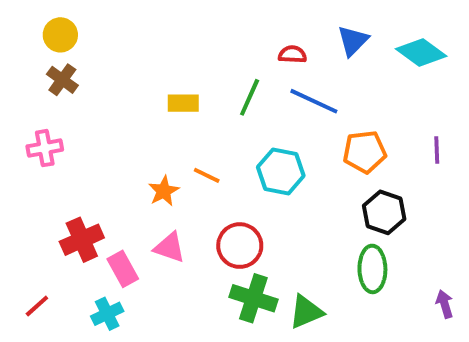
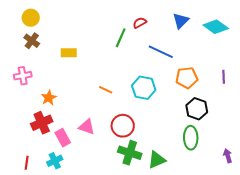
red semicircle: (292, 54) -> (140, 23), moved, turned -32
green line: (250, 97) -> (121, 38), moved
yellow rectangle: (183, 103) -> (69, 53), moved
orange star: (164, 191) -> (49, 98), moved
red line: (37, 306) -> (27, 163), moved, turned -40

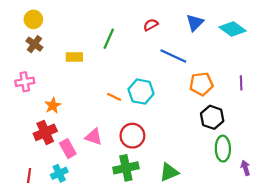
green line: (121, 38) -> (109, 39), moved
cyan hexagon: (144, 88) -> (141, 92), moved
green ellipse: (191, 138) -> (223, 149), moved
green cross: (130, 153) -> (126, 168), moved, turned -30

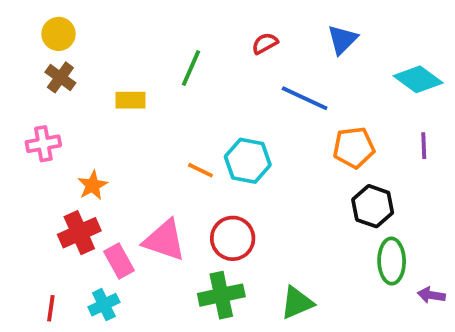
cyan diamond: (233, 29) -> (418, 79), moved
pink triangle: (94, 137) -> (164, 240), size x1.4
purple arrow: (245, 168) -> (431, 295), turned -64

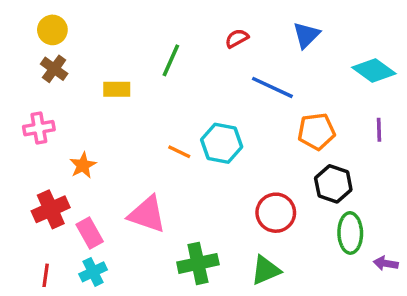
red cross: (79, 233) -> (51, 209), moved
red circle: (233, 238) -> (276, 213), moved
pink rectangle: (119, 261) -> (90, 233), moved

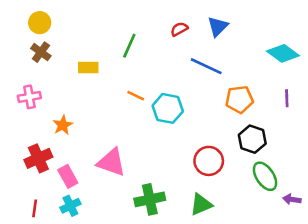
blue triangle: (306, 35) -> (218, 26), moved
orange line: (179, 152) -> (136, 96), moved
green ellipse: (350, 233) -> (265, 176), turned -32

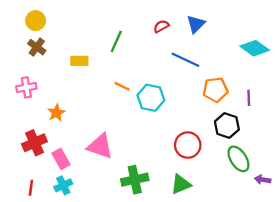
purple line: (287, 98) -> (249, 98), moved

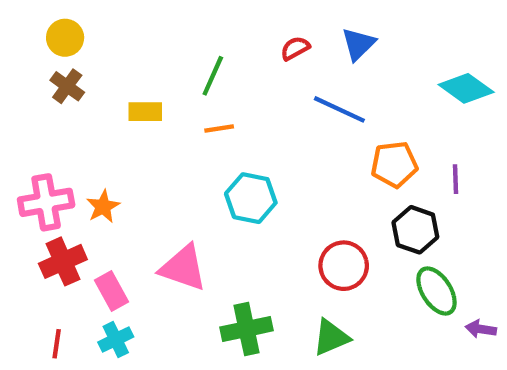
orange line: (122, 86) -> (219, 128), moved, turned -35
pink cross: (26, 87) -> (46, 202), moved, size x1.4
cyan hexagon: (151, 98) -> (251, 198), moved

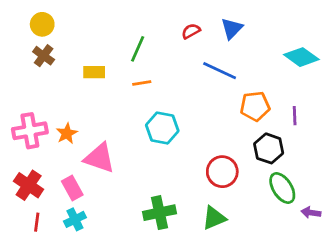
red cross: (63, 261) -> (29, 185), moved, turned -32
pink triangle: (183, 268) -> (99, 158), moved

